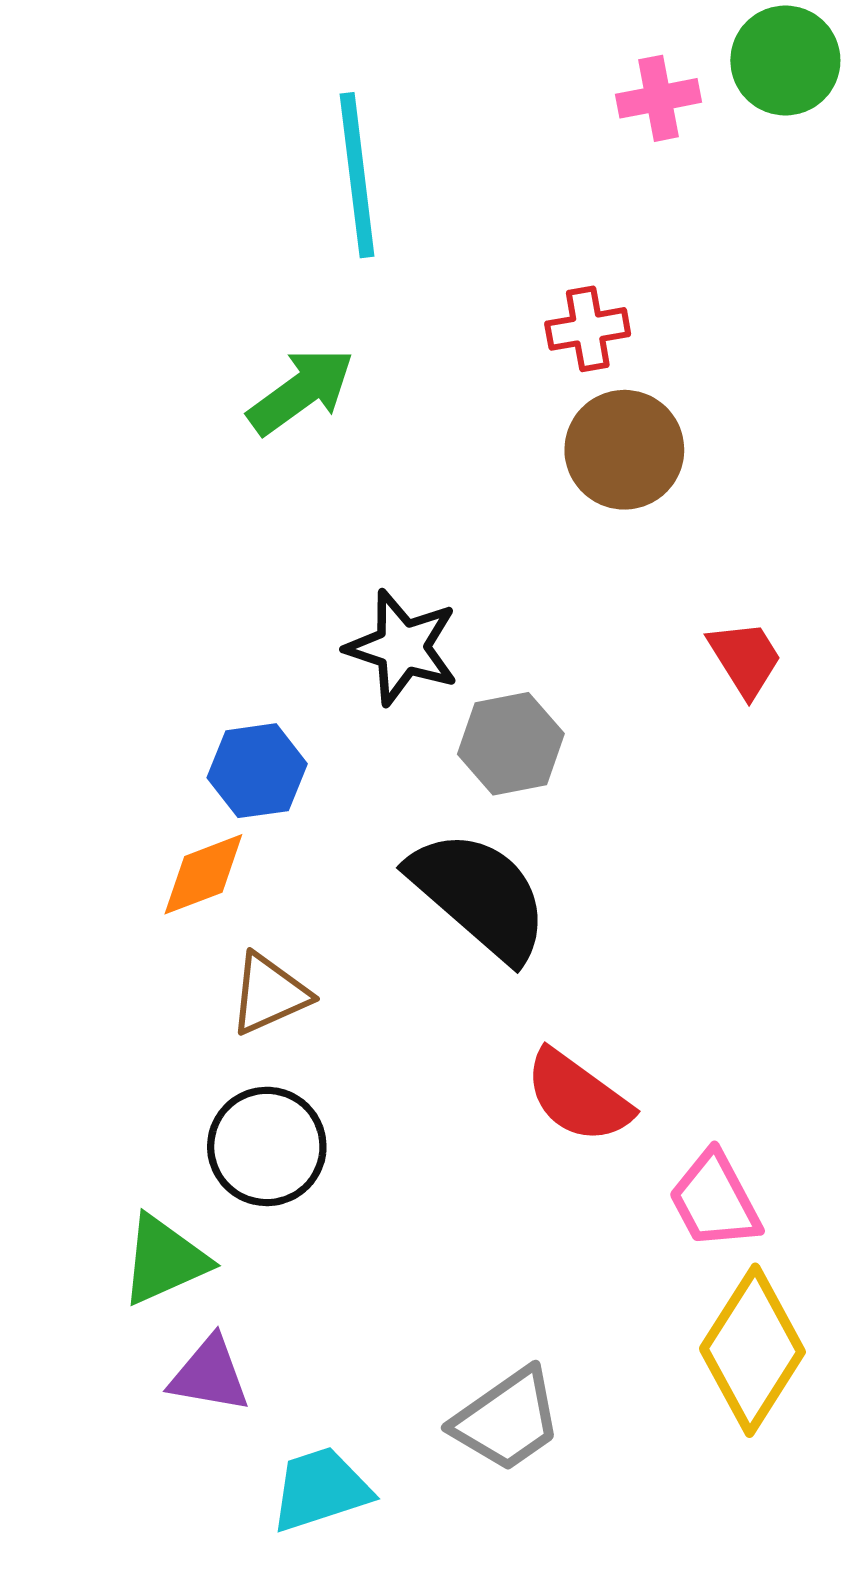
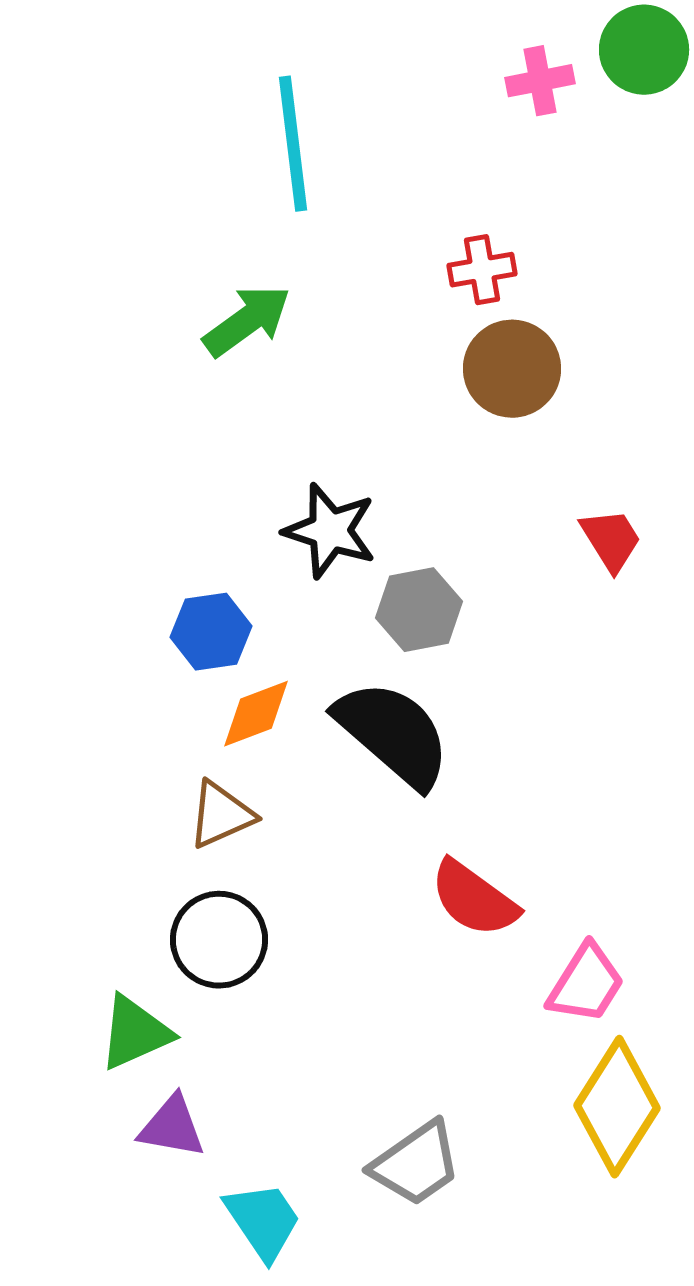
orange diamond: (203, 874) -> (256, 714), moved
pink trapezoid: (715, 1200) -> (586, 984), turned -120
cyan trapezoid: (321, 1489) -> (263, 1221), turned 74

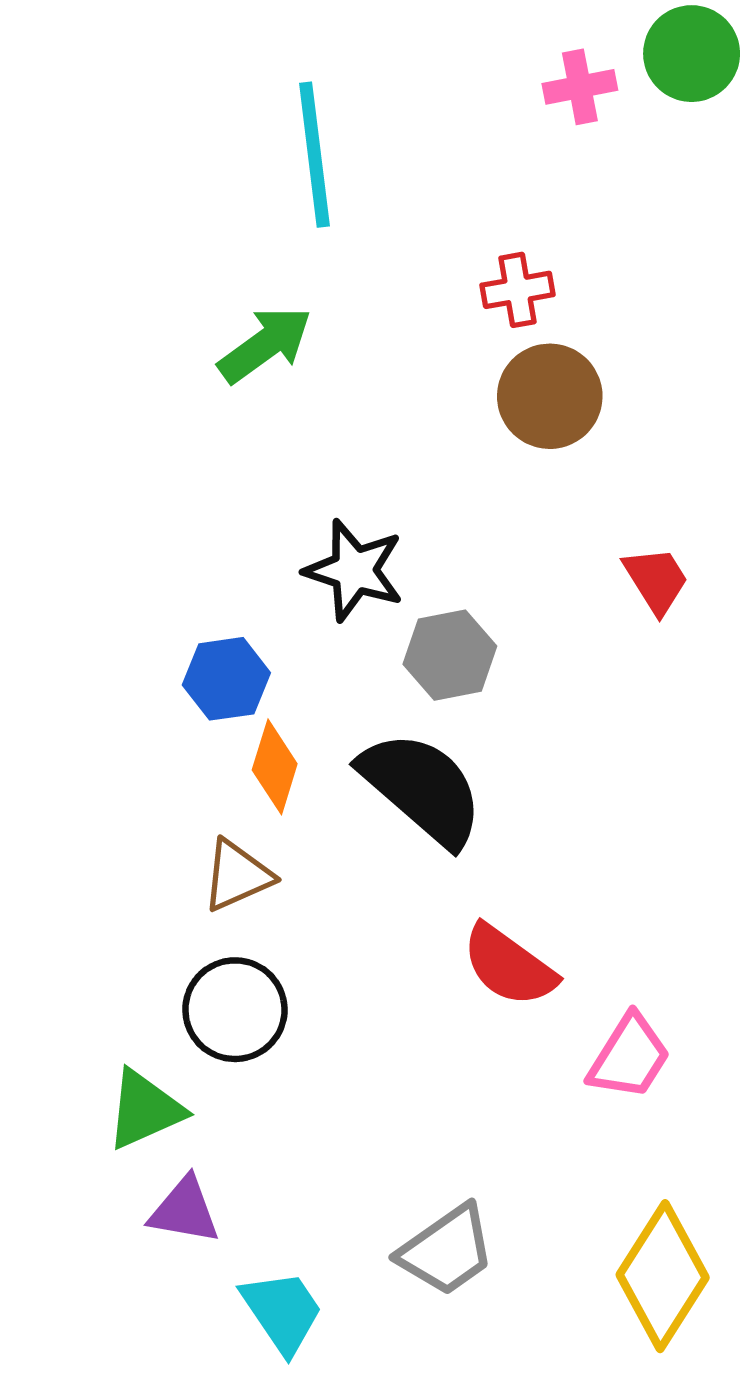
orange diamond: (256, 714) -> (275, 767), turned -52
yellow diamond: (617, 1107) -> (663, 1276), moved

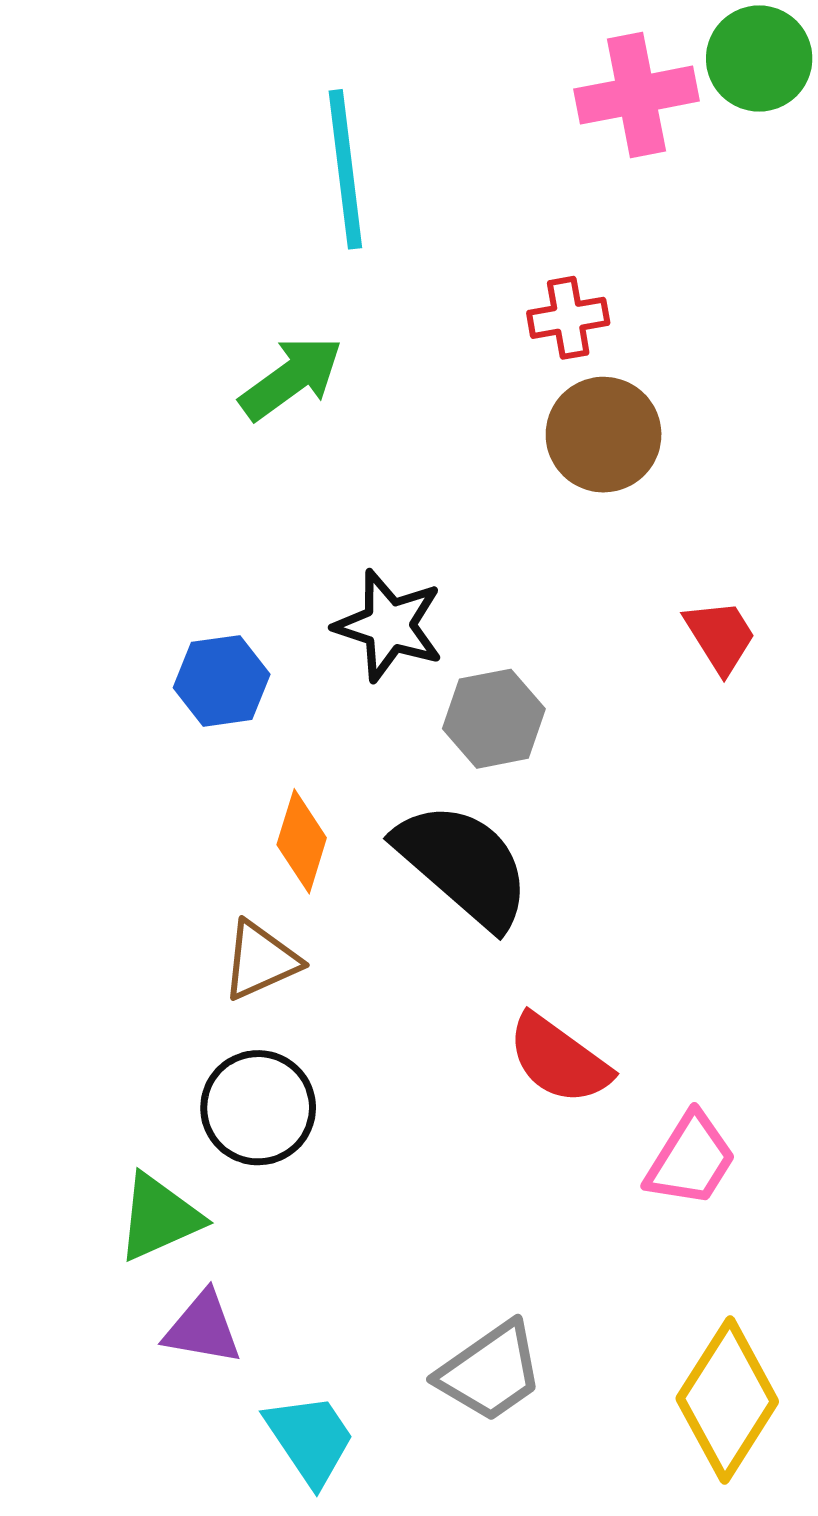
pink cross: (580, 87) -> (637, 95), size x1.5
blue hexagon: (226, 679) -> (222, 681), moved

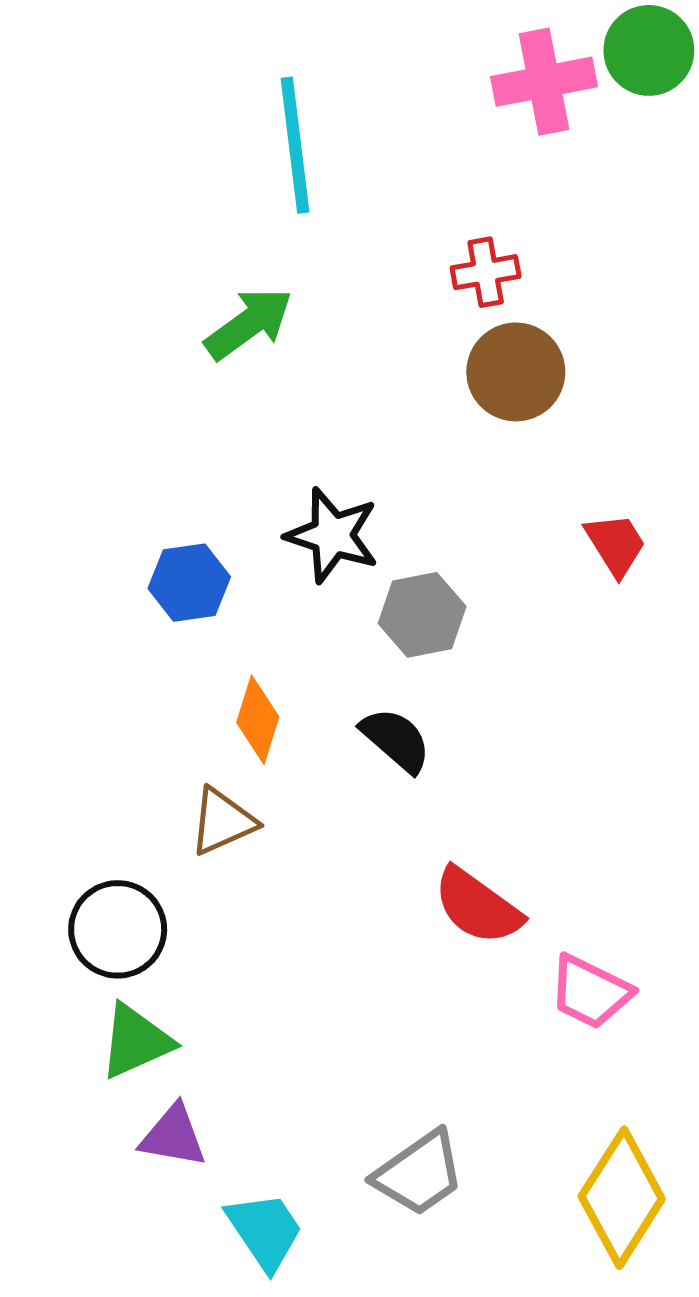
black semicircle: (463, 865) -> (396, 740), size x0.6
black circle: (258, 1108) -> (118, 929), moved
pink trapezoid: (691, 1160) -> (590, 992), turned 84

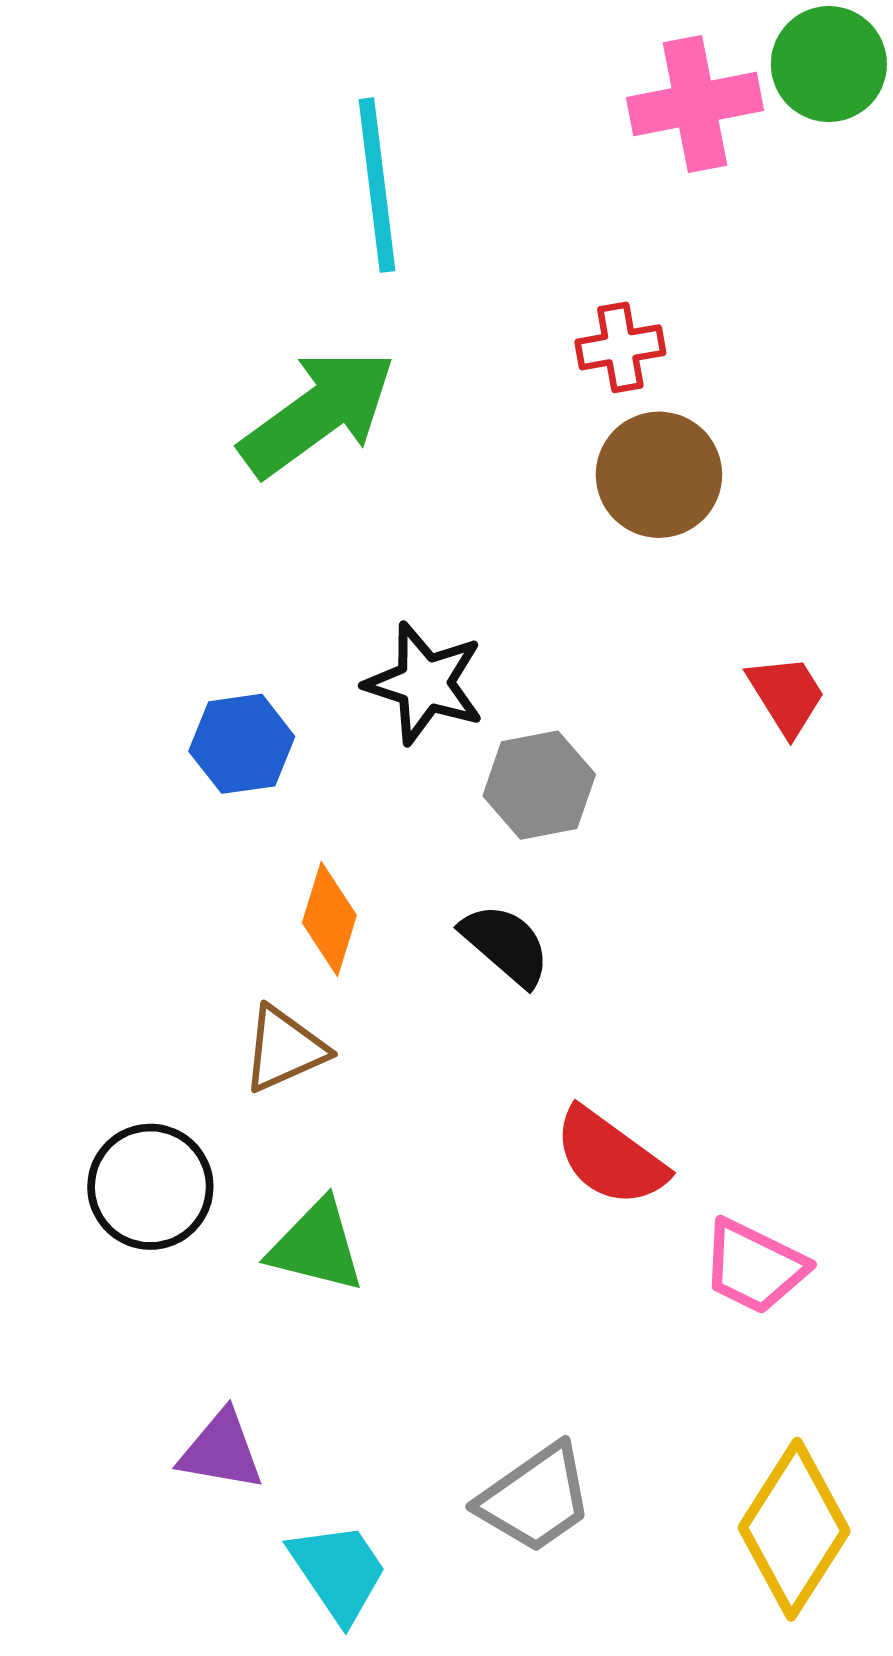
green arrow: (249, 324) -> (318, 413), size x1.4
green triangle: (136, 1041) -> (316, 1246), moved, turned 38

